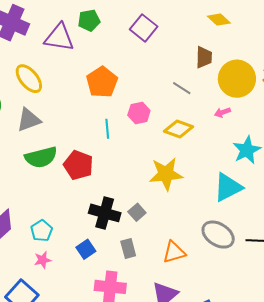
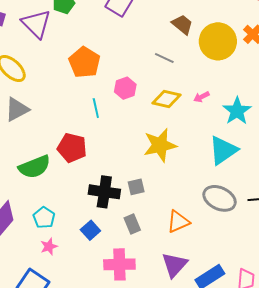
purple triangle: (59, 37) -> (36, 24), turned 44
brown trapezoid: (204, 57) -> (182, 24), turned -45
pink arrow: (222, 112) -> (202, 97), moved
green semicircle: (41, 157) -> (35, 167), moved
gray square: (137, 212) -> (136, 187), turned 36

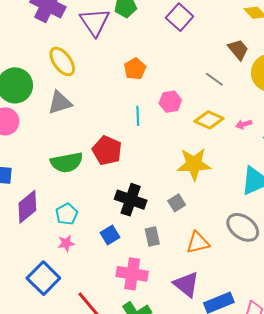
orange pentagon: (84, 62) -> (135, 69), size x0.7
gray square: (136, 187) -> (177, 203), moved, turned -30
purple triangle: (174, 265) -> (186, 284), turned -44

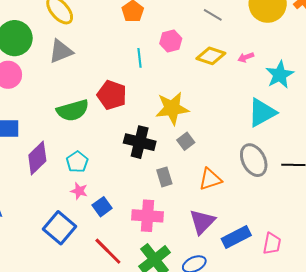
yellow star: (194, 164) -> (172, 108), moved
gray ellipse: (243, 227) -> (254, 160), turned 32
blue square: (110, 235) -> (102, 207), moved
pink star: (66, 243) -> (79, 191), turned 30
purple triangle: (186, 284) -> (202, 222), turned 40

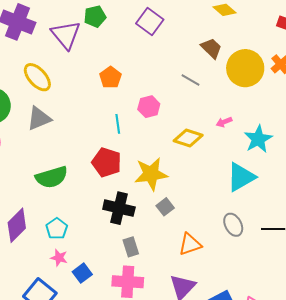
yellow diamond: (211, 56) -> (188, 138), moved
red pentagon: (112, 95) -> (107, 162), moved
gray ellipse: (254, 160) -> (233, 225), size x0.7
gray rectangle: (164, 177) -> (131, 247), moved

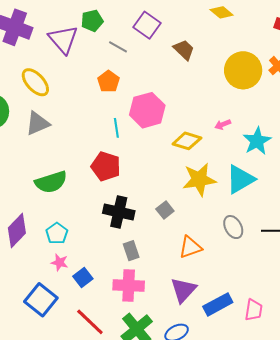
brown trapezoid: (211, 48) -> (184, 50), moved
gray line: (190, 80) -> (118, 47), moved
pink hexagon: (149, 107) -> (147, 110), size x1.6
yellow star: (151, 174) -> (199, 180), moved

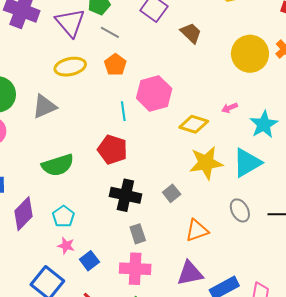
gray line: (118, 47) -> (110, 32), moved
yellow ellipse: (35, 82) -> (70, 67), moved, turned -60
purple triangle: (183, 290) -> (190, 273), turned 36

